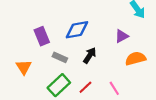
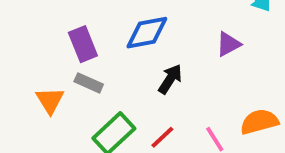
gray rectangle: (60, 57) -> (89, 83), moved
orange semicircle: (135, 59) -> (259, 122), moved

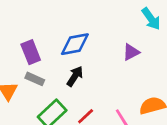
black arrow: (170, 79) -> (75, 76), moved

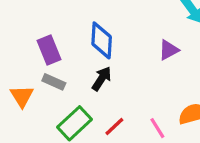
blue diamond: (75, 44) -> (102, 40), turned -76

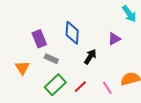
black arrow: (102, 79) -> (90, 57), moved
gray rectangle: (54, 82) -> (51, 59), moved

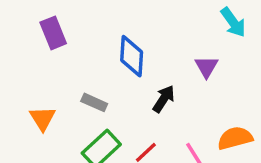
purple rectangle: (39, 39) -> (53, 33), moved
purple triangle: (114, 39) -> (206, 67), turned -32

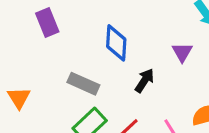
gray rectangle: (94, 102) -> (83, 84), size x1.4
orange triangle: (43, 118) -> (19, 98), moved

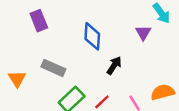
purple triangle: (182, 52) -> (143, 33), moved
gray rectangle: (83, 84) -> (53, 68), moved

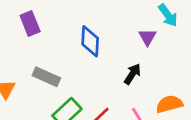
black arrow: (114, 65) -> (132, 74), moved

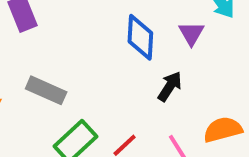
blue diamond: (90, 41) -> (140, 37), moved

